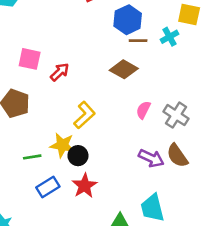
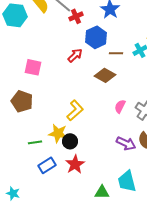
blue hexagon: (128, 20) -> (96, 37), moved
red arrow: (60, 72) -> (75, 55), moved

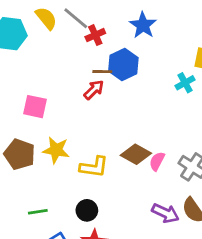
brown line: (116, 53) -> (102, 72), moved
brown diamond: (105, 75) -> (136, 154), moved
yellow L-shape: (75, 110) -> (94, 167), turned 50
yellow star: (58, 133) -> (56, 150), moved

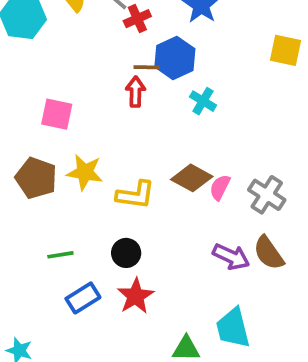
cyan cross: (185, 83) -> (203, 101), moved, turned -30
red arrow: (94, 90) -> (135, 92), turned -45

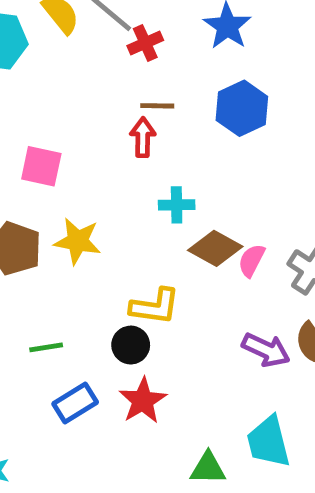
blue hexagon: (175, 58) -> (242, 108), moved
cyan cross: (203, 101) -> (177, 205), moved, turned -32
yellow L-shape: (135, 195) -> (155, 306), moved

